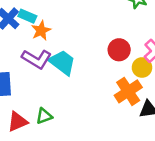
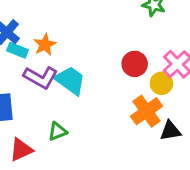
cyan rectangle: (27, 16) -> (17, 50), moved
green triangle: (44, 116) -> (58, 131), moved

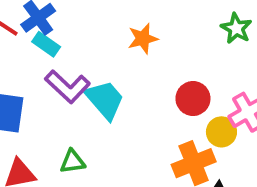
orange star: (45, 45) -> (143, 39), moved

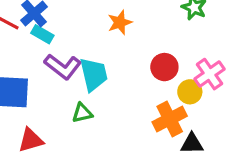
cyan trapezoid: (105, 100) -> (94, 74), turned 33
green triangle: (72, 162) -> (82, 113), moved

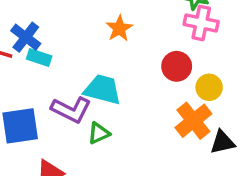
purple L-shape: (63, 67) -> (71, 110), moved
cyan trapezoid: (94, 74) -> (103, 89), turned -51
pink cross: (209, 74) -> (201, 23), moved, turned -32

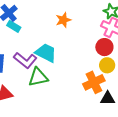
red circle: (177, 66) -> (104, 47), moved
green triangle: (99, 133) -> (38, 77), size x1.5

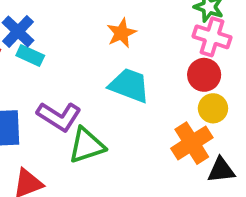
cyan trapezoid: (46, 53) -> (129, 85), moved

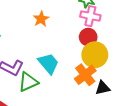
cyan trapezoid: (129, 85) -> (48, 63), moved, turned 35
yellow circle: (213, 108) -> (95, 55), size x1.6

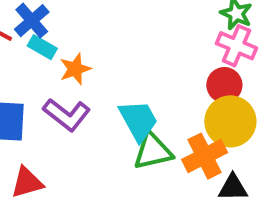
orange star: (41, 19) -> (75, 69), moved
green triangle: (28, 82) -> (153, 151), moved

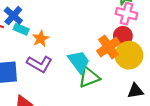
orange cross: (205, 156) -> (108, 47), moved

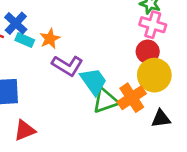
orange star: (41, 39) -> (50, 39), moved
orange cross: (108, 47) -> (132, 98), moved
purple L-shape: (39, 64) -> (67, 66), moved

